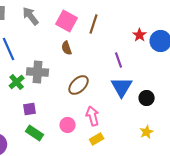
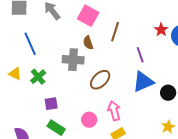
brown line: (94, 24) -> (115, 32), moved
gray cross: (38, 72) -> (73, 60), moved
blue triangle: (122, 87) -> (143, 82), turned 35

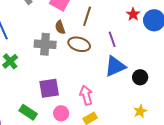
brown ellipse: (100, 80) -> (79, 44), moved, turned 60
purple square: (51, 104) -> (49, 88), moved, size x1.5
pink circle: (89, 120) -> (61, 113), moved

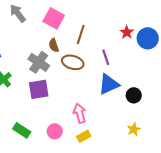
gray cross: (45, 44) -> (39, 62), turned 30
purple square: (49, 88) -> (39, 89), moved

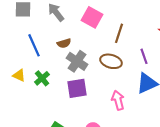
brown semicircle: (54, 45) -> (64, 43), moved, turned -88
pink arrow: (80, 113) -> (118, 100), moved

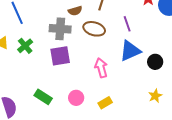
brown semicircle: (64, 43) -> (75, 11), moved
gray cross: (77, 61) -> (60, 29), turned -30

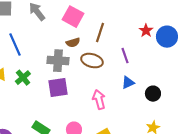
blue triangle: (130, 51) -> (128, 83), size x0.6

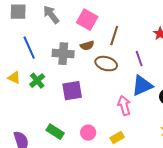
gray cross: (58, 61) -> (63, 54), moved
blue triangle: (128, 83) -> (142, 86), size x1.6
pink arrow: (99, 100) -> (124, 106), moved

